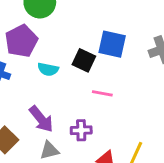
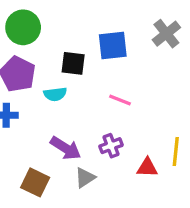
black square: (84, 60) -> (73, 63), moved
pink line: (102, 93) -> (120, 100), turned 30

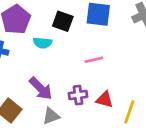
pink line: (120, 100) -> (94, 60), turned -48
red triangle: (147, 168) -> (105, 100), moved

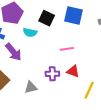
purple arrow: (41, 88) -> (13, 52), moved
red triangle: (105, 100) -> (73, 71), moved

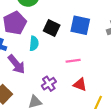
cyan semicircle: (30, 32) -> (34, 43), turned -96
purple cross: (52, 74) -> (49, 84), moved, turned -32

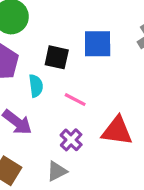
pink line: (73, 61) -> (75, 100), moved, turned 48
red triangle: (80, 85) -> (117, 131), size x1.5

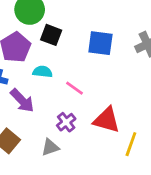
black square: (57, 57) -> (51, 35), moved
cyan semicircle: (36, 86) -> (43, 72), turned -84

